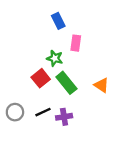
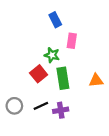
green rectangle: (66, 83) -> (63, 78), turned 30
orange triangle: (101, 85) -> (96, 80), turned -40

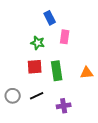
green star: (52, 55) -> (38, 43), moved
red square: (39, 74) -> (35, 67), turned 35
purple cross: (61, 110) -> (64, 106), moved

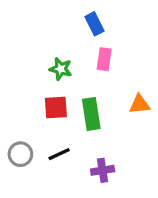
blue rectangle: (50, 18) -> (94, 24), moved
orange triangle: (87, 73) -> (140, 104), moved

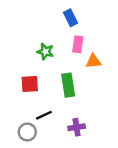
orange triangle: (140, 104) -> (93, 61), moved
red square: (56, 107) -> (30, 84), moved
gray circle: (20, 154) -> (27, 132), moved

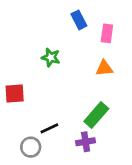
pink rectangle: (78, 44) -> (107, 33), moved
red square: (30, 84) -> (15, 94), moved
green rectangle: (68, 85) -> (96, 115), moved, turned 50

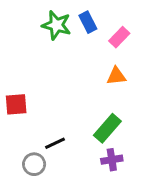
pink rectangle: (107, 33) -> (119, 37), turned 36
green star: (51, 57) -> (56, 25), moved, size x1.4
purple cross: (86, 142) -> (112, 160), moved

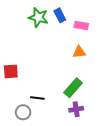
pink rectangle: (119, 37) -> (81, 26), turned 56
black line: (55, 143) -> (37, 98), turned 32

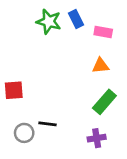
green rectangle: (73, 88) -> (104, 102), moved
gray circle: (23, 112) -> (24, 133), moved

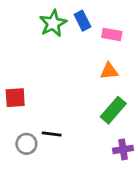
green star: (49, 22) -> (53, 23), turned 30
purple cross: (97, 138) -> (123, 149), moved

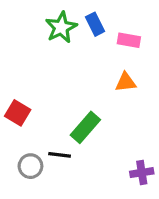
red square: (15, 98) -> (18, 113), turned 35
green rectangle: (113, 110) -> (85, 127), moved

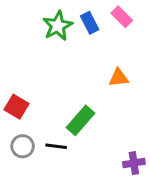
pink rectangle: (129, 40) -> (122, 17), moved, turned 35
gray circle: (30, 166) -> (23, 146), moved

